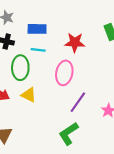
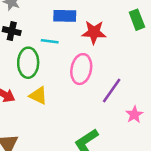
blue rectangle: (37, 29) -> (65, 16), moved
purple line: (78, 102) -> (112, 90), moved

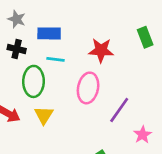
blue rectangle: (65, 16) -> (49, 33), moved
yellow triangle: (38, 96) -> (44, 115), turned 36

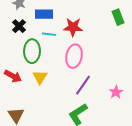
black cross: (17, 49) -> (19, 26), turned 32
red star: (101, 50) -> (73, 27), moved
purple line: (119, 110) -> (83, 85), moved

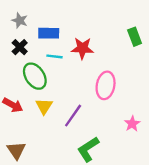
green ellipse: (32, 51) -> (35, 76), turned -35
pink ellipse: (74, 56) -> (106, 85), moved
purple line: (83, 85) -> (73, 116), moved

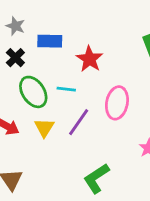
red star: (82, 48) -> (90, 59), turned 30
cyan line: (55, 56) -> (66, 89), moved
purple line: (73, 116) -> (79, 122), moved

